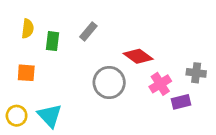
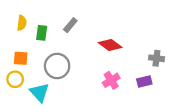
gray circle: (109, 83) -> (57, 66), moved
pink cross: (160, 84) -> (111, 80), moved
yellow circle: (17, 116) -> (15, 79), moved

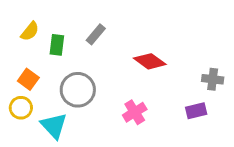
yellow semicircle: (22, 23) -> (30, 31), turned 32
orange square: (21, 58) -> (28, 79), turned 32
pink cross: (111, 80) -> (135, 112), moved

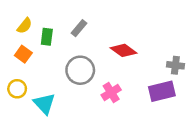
orange square: (28, 79) -> (23, 54), moved
gray circle: (78, 90) -> (80, 70), moved
purple rectangle: (196, 111) -> (162, 91), size x1.5

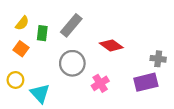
gray rectangle: (79, 28) -> (71, 25), size x1.5

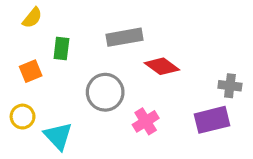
yellow semicircle: (22, 23) -> (32, 18), moved
gray rectangle: (71, 25) -> (125, 37), moved, turned 40
orange square: (21, 49) -> (31, 71), turned 32

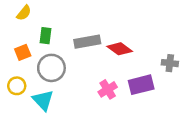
gray rectangle: (125, 37) -> (87, 42), moved
gray circle: (105, 92) -> (51, 68), moved
purple rectangle: (212, 120) -> (141, 85), moved

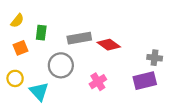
yellow semicircle: (24, 13) -> (17, 21), moved
gray circle: (51, 68) -> (61, 65), moved
purple rectangle: (141, 85) -> (145, 81), moved

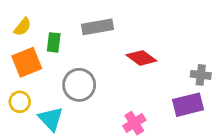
gray rectangle: (79, 38) -> (98, 27), moved
orange square: (21, 48) -> (27, 62), size x1.5
pink cross: (98, 82) -> (134, 123), moved

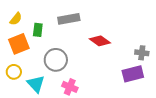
pink cross: (134, 123) -> (70, 87), moved, turned -35

